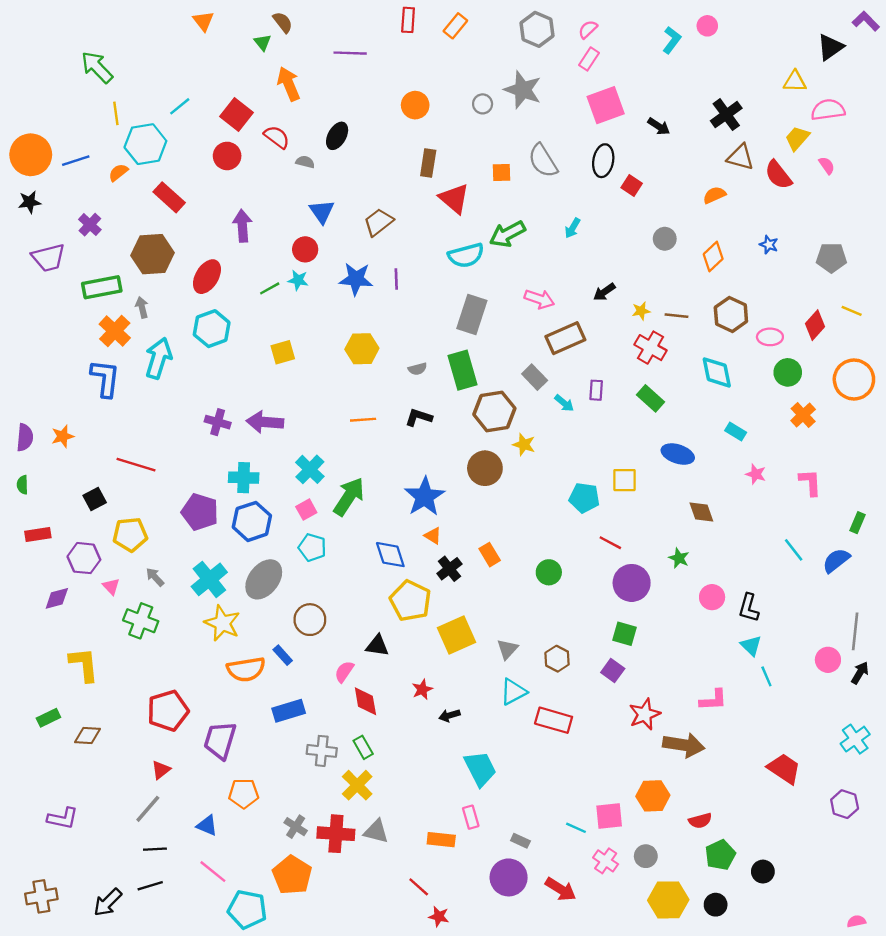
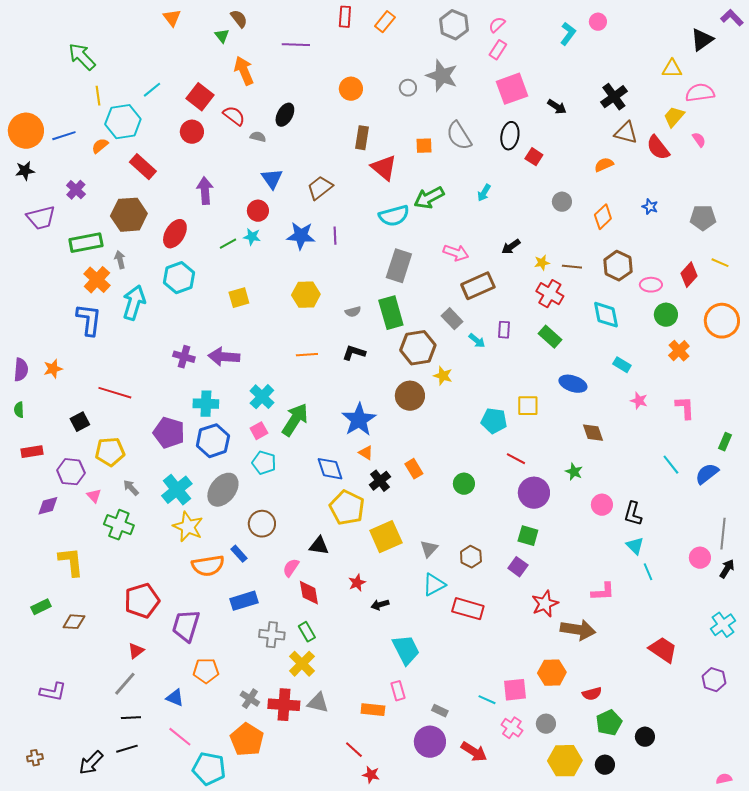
brown cross: (41, 896) -> (35, 758), size x0.6

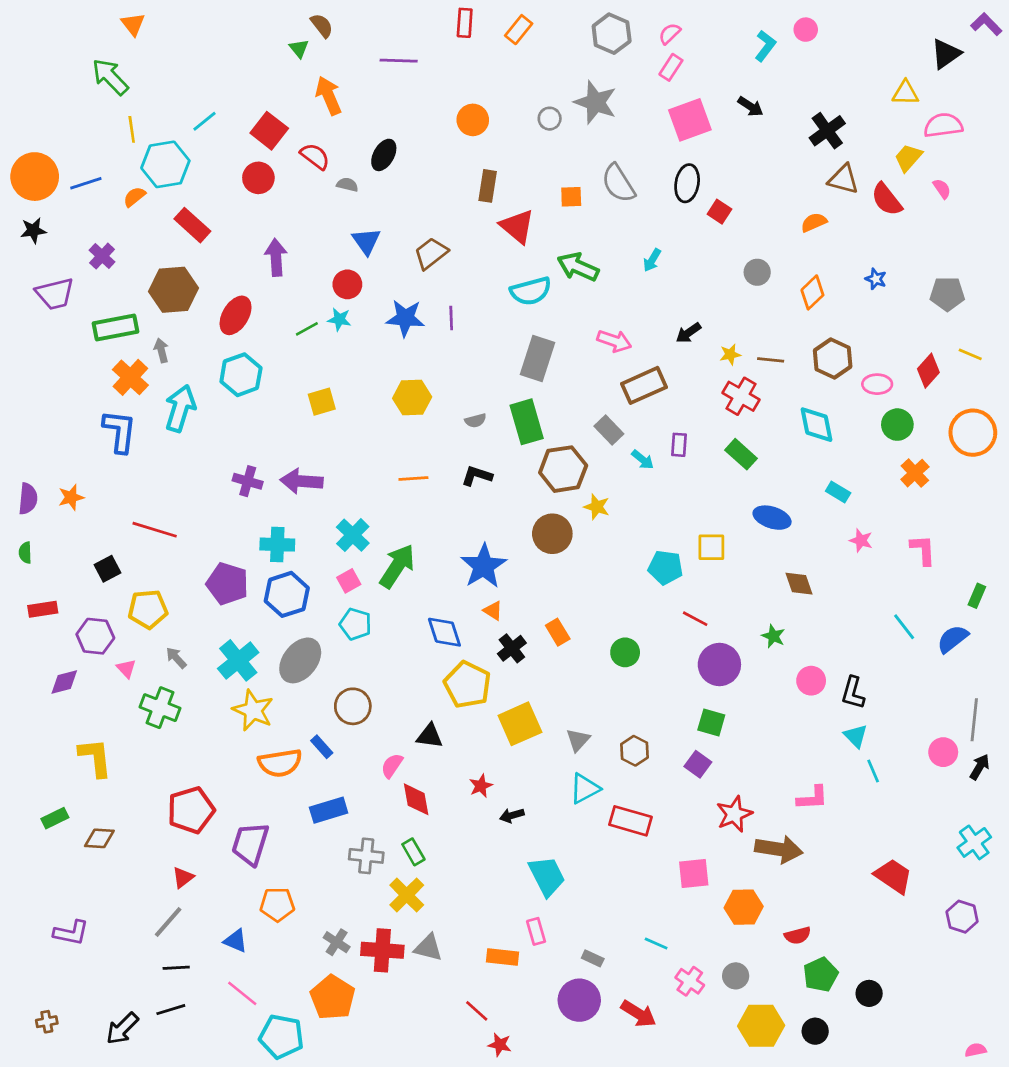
orange triangle: (172, 18) -> (133, 24), moved
black arrow: (557, 107) -> (750, 106), moved
green arrow: (429, 198) -> (578, 267), turned 52
pink square: (515, 690) -> (694, 873), moved

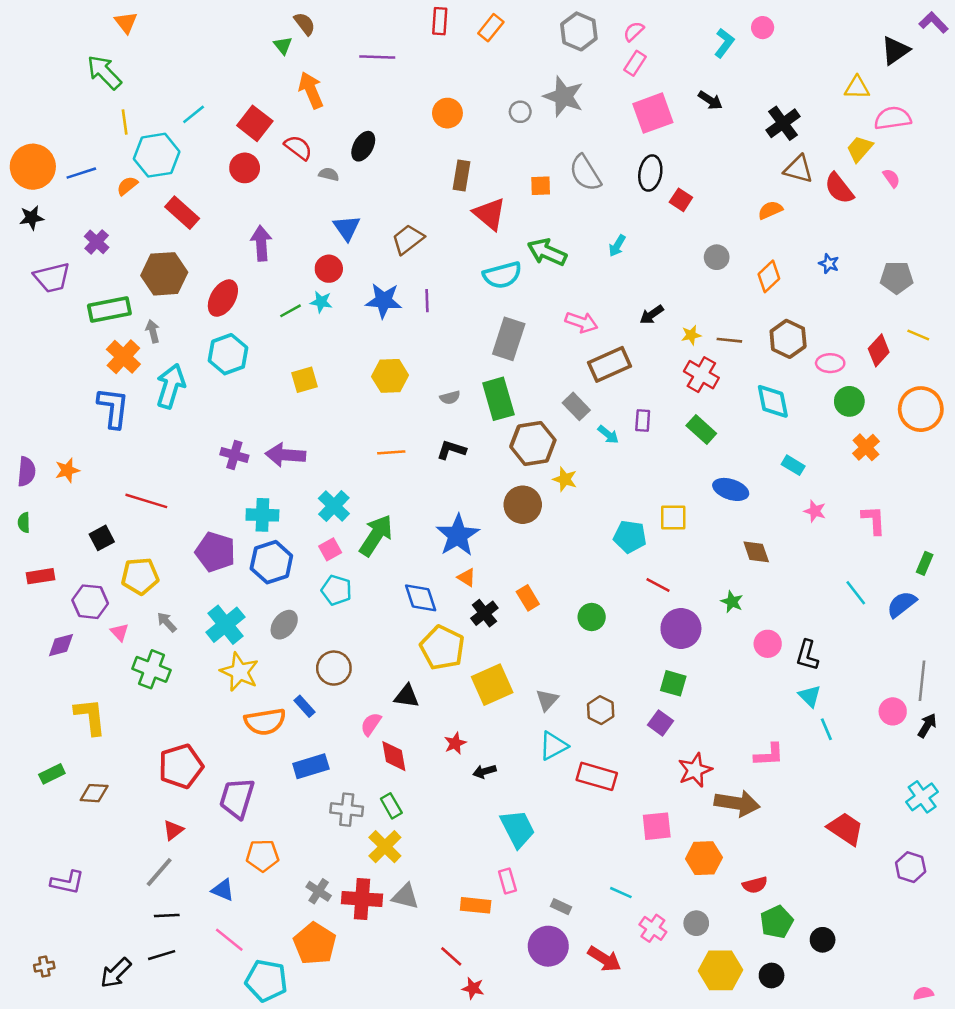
gray ellipse: (300, 660) -> (284, 625), size x0.7

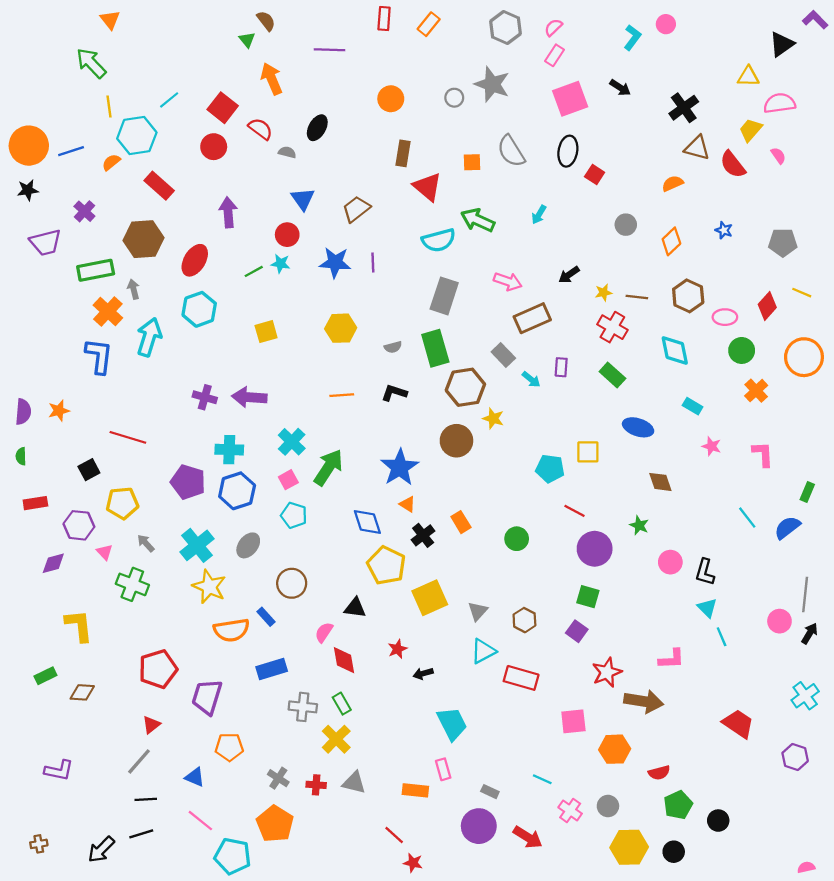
red cross: (362, 899) -> (316, 785), size x0.6

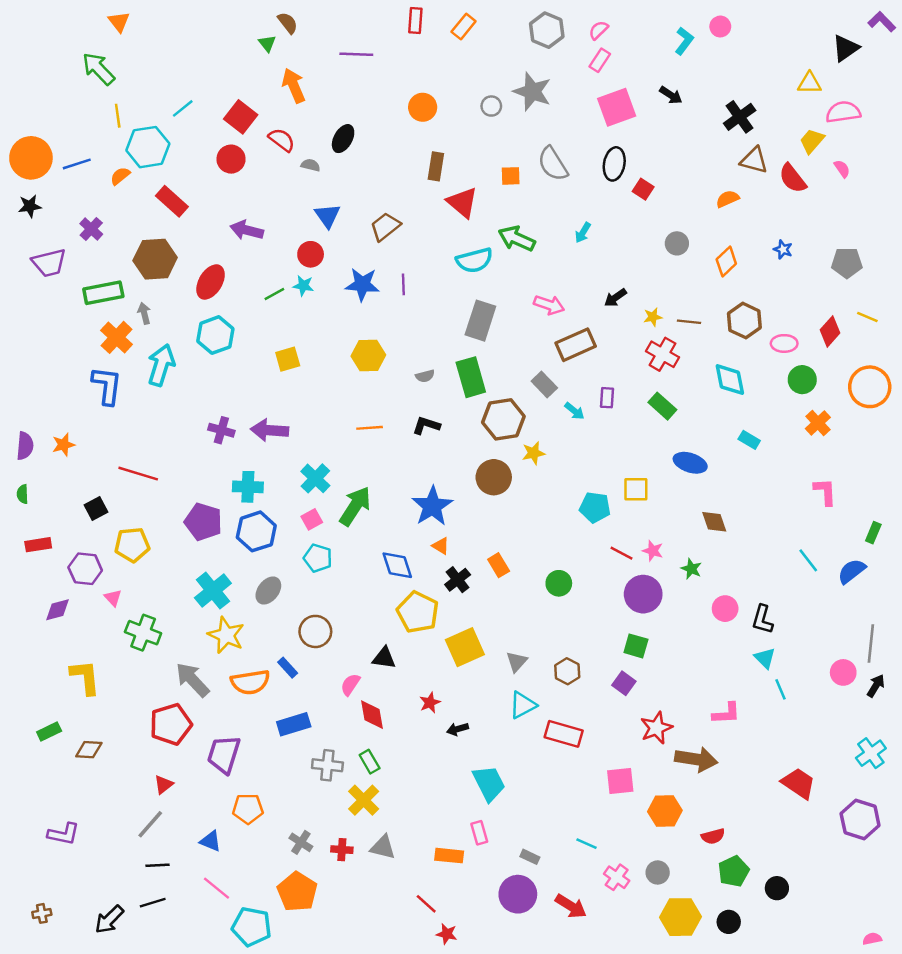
purple arrow: (228, 212) -> (247, 230), turned -72
yellow star: (493, 418) -> (533, 453), turned -30
pink star: (712, 446) -> (653, 551), moved
gray arrow: (146, 543) -> (192, 680), moved, size x1.8
purple hexagon: (795, 757) -> (860, 819), size x1.4

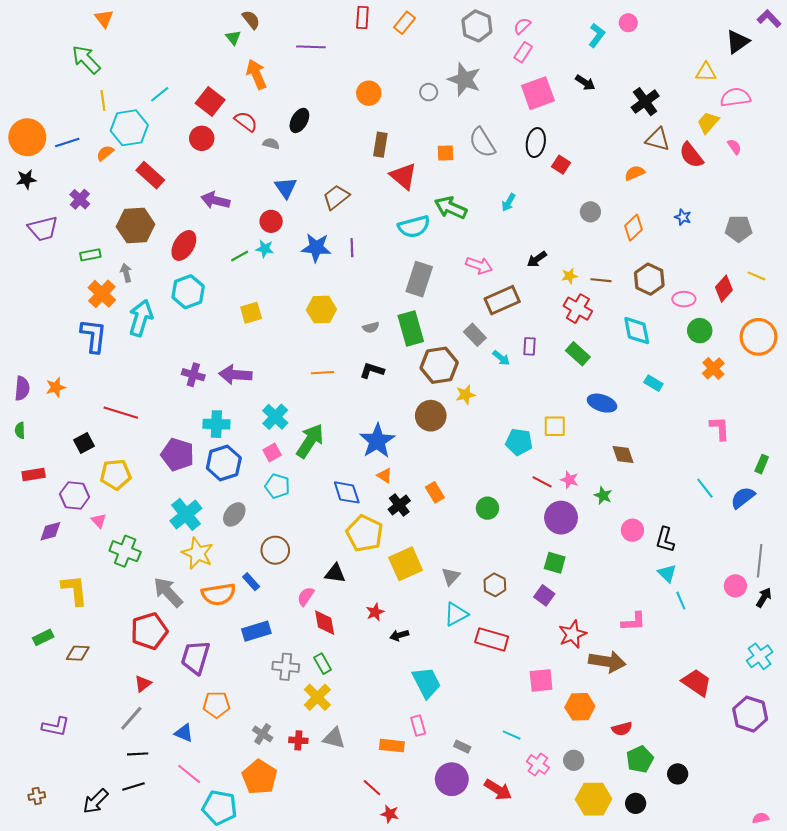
green rectangle: (103, 293) -> (90, 255), size x0.6

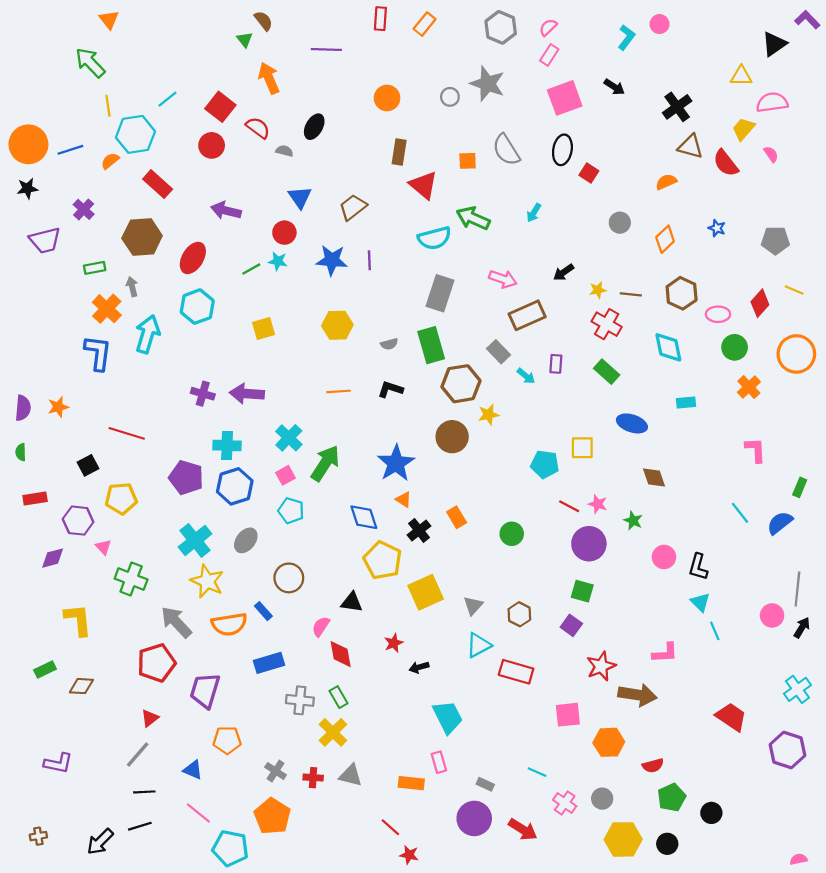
cyan rectangle: (653, 383) -> (686, 402), turned -36

